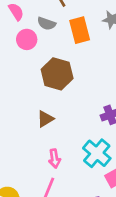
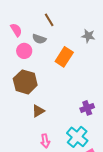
orange rectangle: (80, 30) -> (64, 57), moved, turned 48
brown hexagon: (57, 74) -> (25, 82), moved

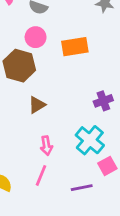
pink circle: (24, 51) -> (36, 37), moved
orange rectangle: (64, 57) -> (75, 47), moved, turned 48

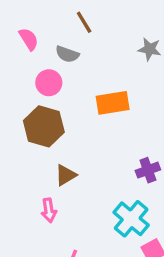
pink circle: (36, 37) -> (49, 83), moved
pink arrow: (46, 146) -> (49, 210), moved

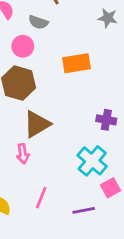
purple cross: (148, 170) -> (106, 120), turned 30
brown triangle: (66, 175) -> (37, 124), size x1.5

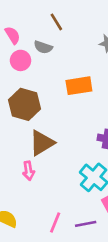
pink circle: (23, 46) -> (21, 60), moved
pink line: (41, 198) -> (55, 223), moved

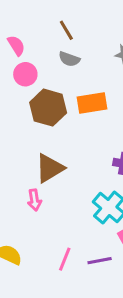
gray semicircle: (43, 47) -> (69, 59), moved
brown hexagon: (25, 104) -> (48, 108), moved

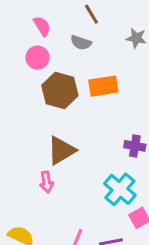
brown line: (66, 30) -> (91, 14), moved
pink semicircle: (16, 45) -> (42, 26), moved

